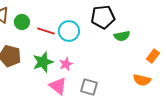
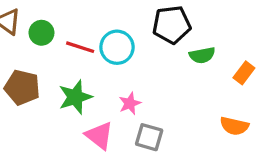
orange rectangle: (153, 56) -> (244, 73), moved
pink star: (66, 64) -> (130, 103), moved

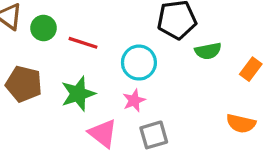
cyan circle: (117, 47) -> (139, 63), moved
gray square: (149, 137) -> (154, 135), turned -32

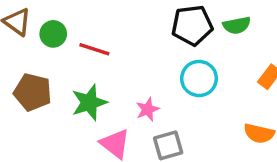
green semicircle: (208, 51) -> (237, 25), moved
cyan circle: (139, 63) -> (199, 78), moved

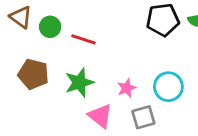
cyan circle: (199, 78) -> (168, 87), moved

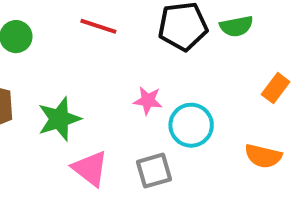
red line: (83, 39) -> (98, 26), moved
pink star: (127, 88) -> (148, 100), moved, turned 30

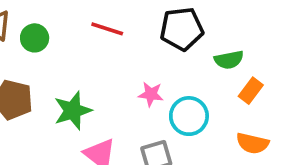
green semicircle: (236, 26) -> (229, 60), moved
orange rectangle: (276, 88) -> (251, 91), moved

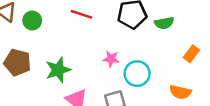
green semicircle: (229, 60) -> (164, 23), moved
orange rectangle: (251, 91) -> (191, 54), moved

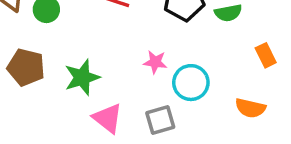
orange rectangle: (191, 54) -> (266, 55), turned -63

